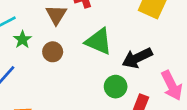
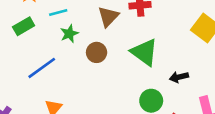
black arrow: (137, 58) -> (179, 77), size x0.6

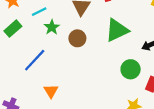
green triangle: (144, 52) -> (117, 30), turned -50

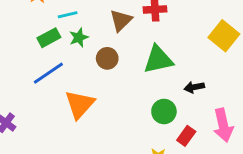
green rectangle: (13, 29) -> (49, 38), moved
orange triangle: (51, 91) -> (80, 104), moved, size x1.6

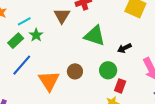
brown circle: (107, 58) -> (75, 71), moved
green triangle: (158, 60) -> (95, 36), turned 45
red rectangle: (186, 136) -> (120, 86), moved

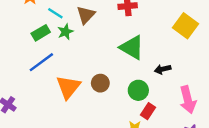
brown triangle: (62, 16) -> (86, 15), moved
cyan line: (24, 21) -> (55, 13), turned 48

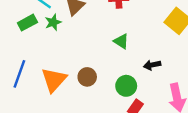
green triangle: (132, 47) -> (121, 41), size x0.6
blue line: (41, 62) -> (19, 74), moved, turned -36

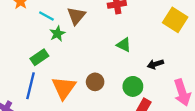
green rectangle: (27, 23) -> (39, 57), moved

